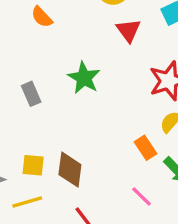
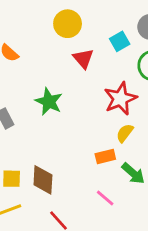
orange rectangle: (145, 148) -> (105, 157), turned -66

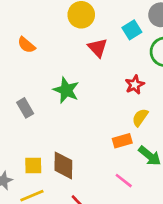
red star: (120, 99) -> (135, 85), size x0.6

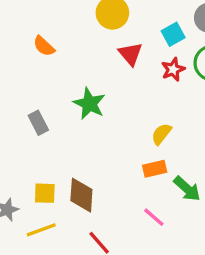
red star: (135, 85) -> (173, 69), moved
yellow semicircle: (140, 118) -> (161, 134), moved

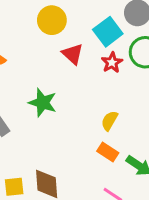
cyan square: (173, 34) -> (108, 32), size x1.4
orange rectangle: (155, 169) -> (108, 152), turned 54

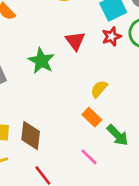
red triangle: (73, 54) -> (75, 41), moved

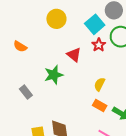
green star: (41, 61) -> (54, 75), turned -30

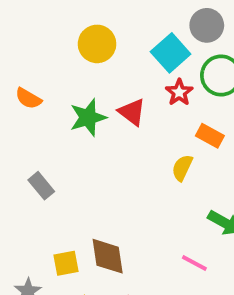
green star: (54, 75) -> (88, 117), moved
orange rectangle: (100, 105) -> (210, 136), moved

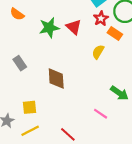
orange rectangle: (210, 136) -> (115, 33), moved
yellow semicircle: (182, 168) -> (98, 52), moved
brown diamond: (108, 256) -> (56, 79), moved

